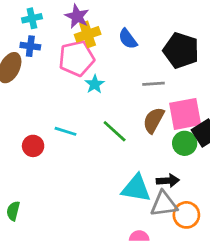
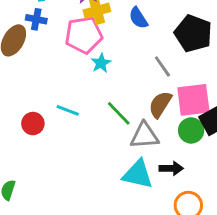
gray line: (153, 84) -> (162, 66), turned 55
gray triangle: (164, 204) -> (144, 136), moved

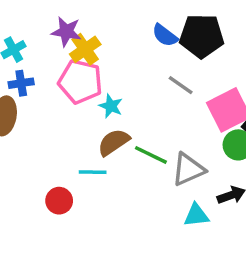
blue semicircle: (138, 18) -> (165, 35), moved
pink pentagon: (84, 35) -> (80, 82), turned -30
brown semicircle: (160, 104) -> (114, 142), moved, turned 44
cyan triangle: (138, 174) -> (196, 215), size x0.7

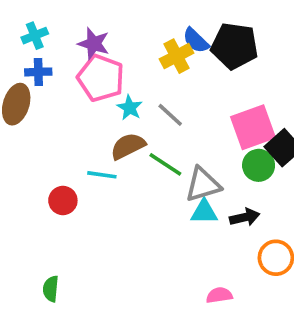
purple star: (66, 32) -> (94, 44), moved
yellow cross: (85, 49) -> (176, 56), moved
gray line: (181, 85) -> (170, 115), moved
cyan triangle: (196, 215) -> (204, 212), moved

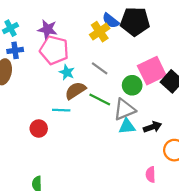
cyan star: (130, 108) -> (67, 72), moved
green circle: (259, 165) -> (132, 85), moved
pink semicircle: (219, 295) -> (151, 174), moved, turned -77

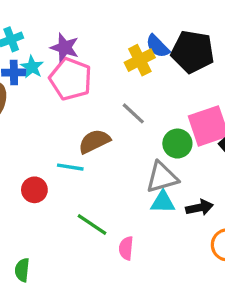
cyan star: (67, 72) -> (32, 67), moved
green line: (100, 99) -> (92, 224), moved
pink semicircle: (151, 174) -> (126, 248), moved

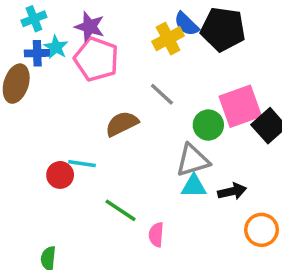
cyan line: (70, 167) -> (82, 164), moved

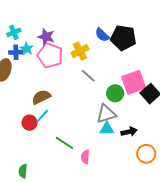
yellow cross: (168, 39) -> (80, 51), moved
brown semicircle: (122, 124) -> (41, 97), moved
cyan line: (82, 164) -> (42, 116), turned -56

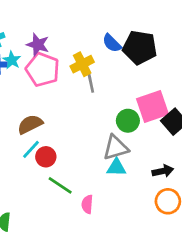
gray line: (88, 76) -> (91, 82), moved, turned 35
red circle: (29, 123) -> (46, 157), moved
black arrow: (129, 132) -> (163, 171), moved

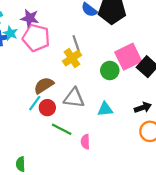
yellow cross: (82, 64) -> (72, 58), moved
brown semicircle: (30, 124) -> (44, 85), moved
gray triangle: (116, 148) -> (74, 98), moved, turned 30

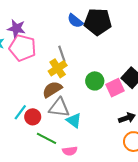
pink square: (128, 57) -> (115, 88), moved, size x0.7
brown semicircle: (44, 85) -> (52, 89), moved
cyan triangle: (105, 109) -> (74, 120), moved, turned 42
pink semicircle: (85, 142) -> (70, 151), turned -96

